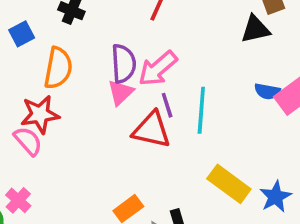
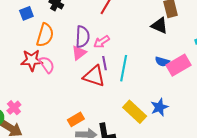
black triangle: (255, 29) -> (160, 26), turned 30
pink arrow: (158, 69) -> (102, 42), size x0.7
pink semicircle: (28, 141) -> (47, 65), moved
blue star: (276, 197) -> (159, 107), moved

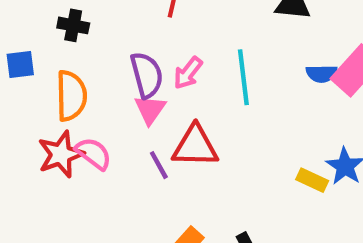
blue square: (26, 13) -> (20, 64), turned 32
purple line: (105, 63) -> (159, 165), moved
cyan line: (124, 68) -> (243, 77), moved
yellow rectangle: (135, 112) -> (312, 180), moved, size x0.6

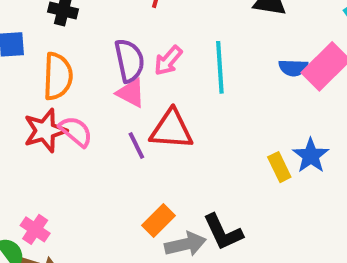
pink triangle: (150, 110) -> (131, 93), turned -40
yellow rectangle: (312, 180) -> (279, 167), turned 36

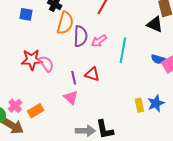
orange semicircle: (58, 76) -> (65, 23), moved
pink triangle: (131, 93) -> (71, 97), moved
red triangle: (171, 130) -> (92, 74), size x0.7
orange rectangle: (159, 221) -> (36, 111), moved

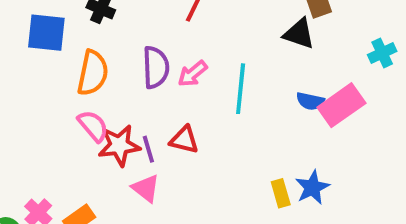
blue square: (26, 14) -> (46, 33), size x1.5
orange semicircle: (65, 23) -> (93, 73), moved
red star: (32, 60) -> (119, 145), moved

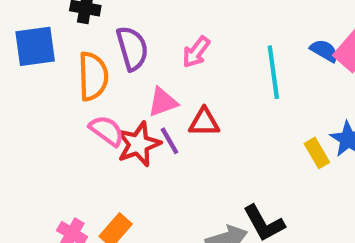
purple semicircle: (156, 67) -> (132, 48), moved
cyan line: (241, 89) -> (273, 72), moved
blue semicircle: (310, 101) -> (324, 51), turned -148
pink triangle: (146, 188) -> (163, 102), moved, turned -44

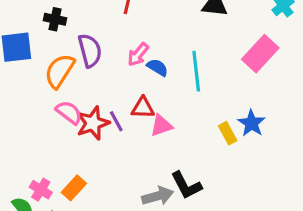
blue semicircle: (324, 51) -> (157, 67), moved
orange semicircle: (93, 76) -> (60, 71), turned -147
pink triangle: (163, 102) -> (161, 126), moved

